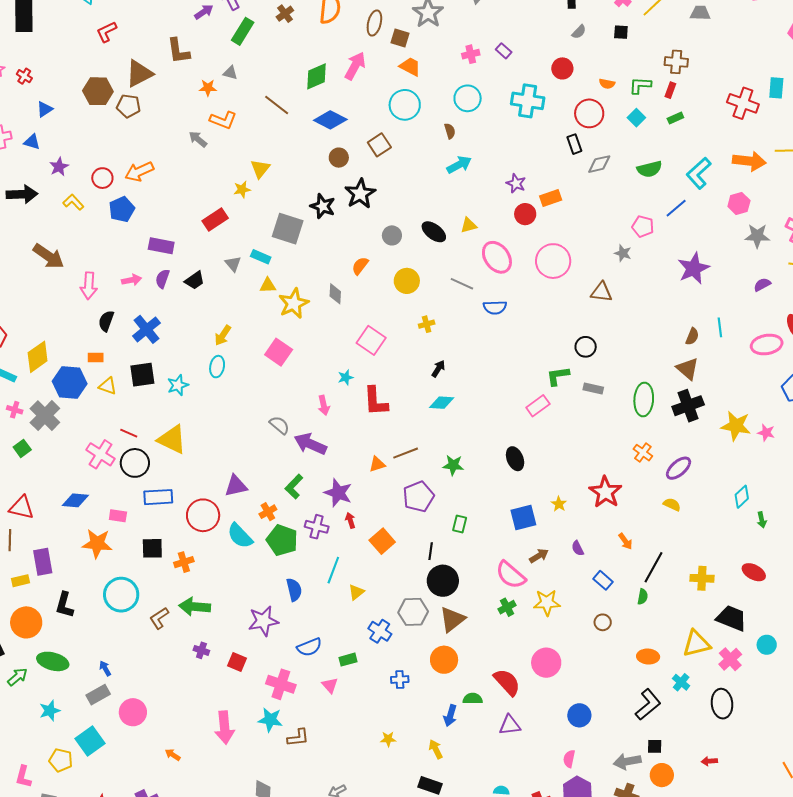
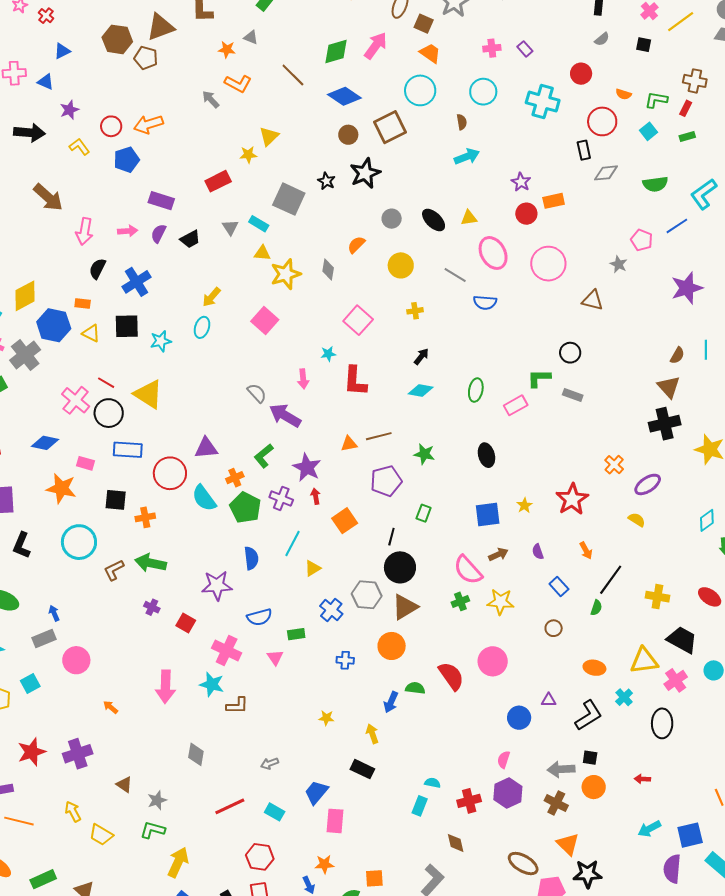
brown square: (379, 145) -> (390, 127), size x1.4
black star: (323, 206) -> (326, 181), size x0.7
green ellipse: (644, 399) -> (476, 390), moved, size x0.7
purple triangle: (510, 725) -> (549, 700), moved, size x0.7
cyan square: (90, 741) -> (30, 684), size x0.7

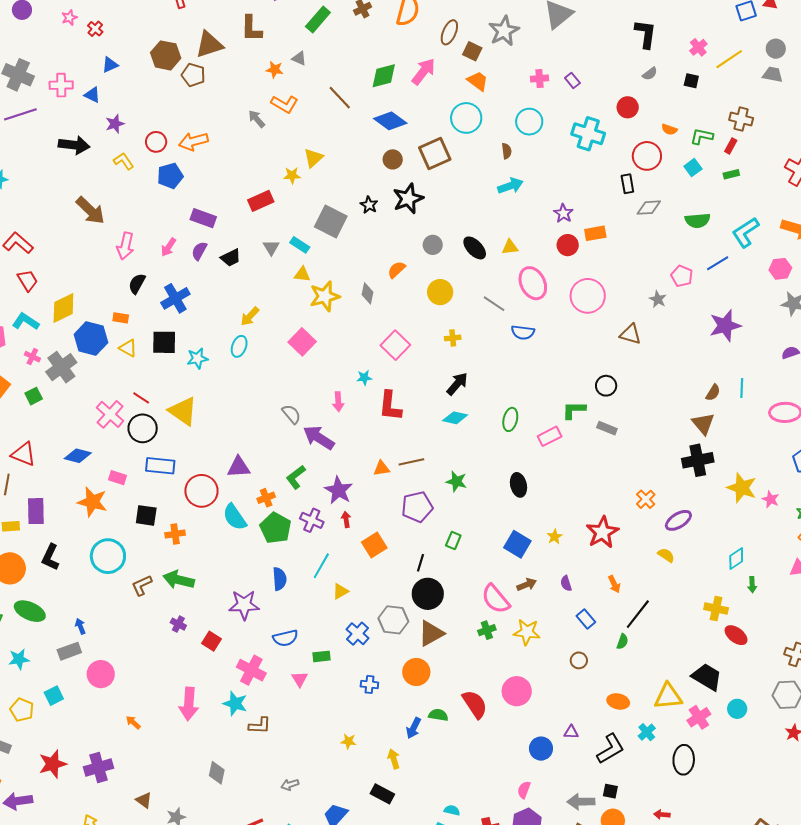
pink arrow: (128, 231) -> (169, 247), turned 126
black arrow: (421, 356) -> (457, 384), size x1.4
blue square: (488, 514) -> (517, 544), turned 36
yellow cross: (657, 597) -> (716, 609), moved

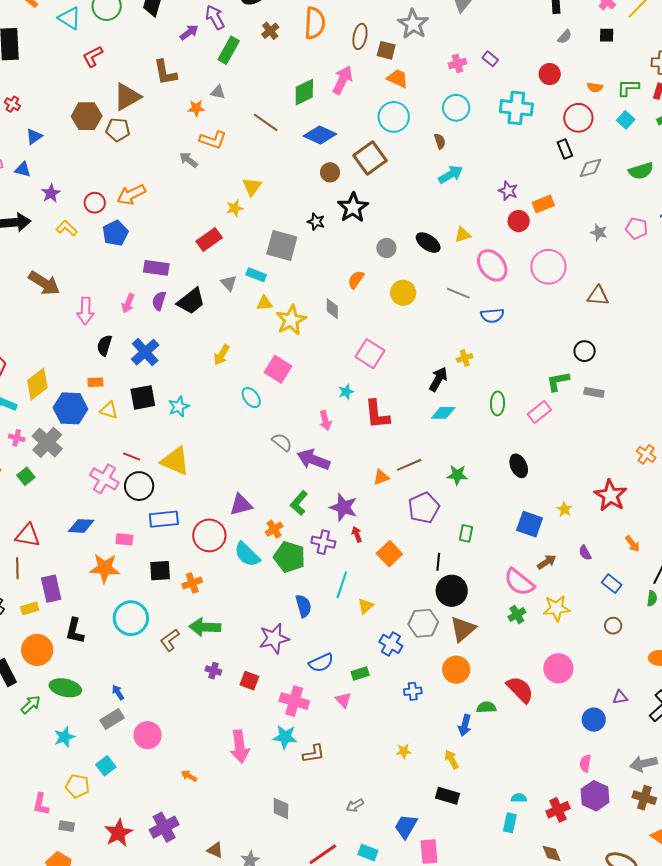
black trapezoid: (231, 258) -> (191, 301), size x1.4
gray star: (658, 299) -> (599, 233), moved
yellow cross: (453, 338) -> (465, 358), moved
cyan ellipse: (239, 346) -> (251, 398), moved, turned -45

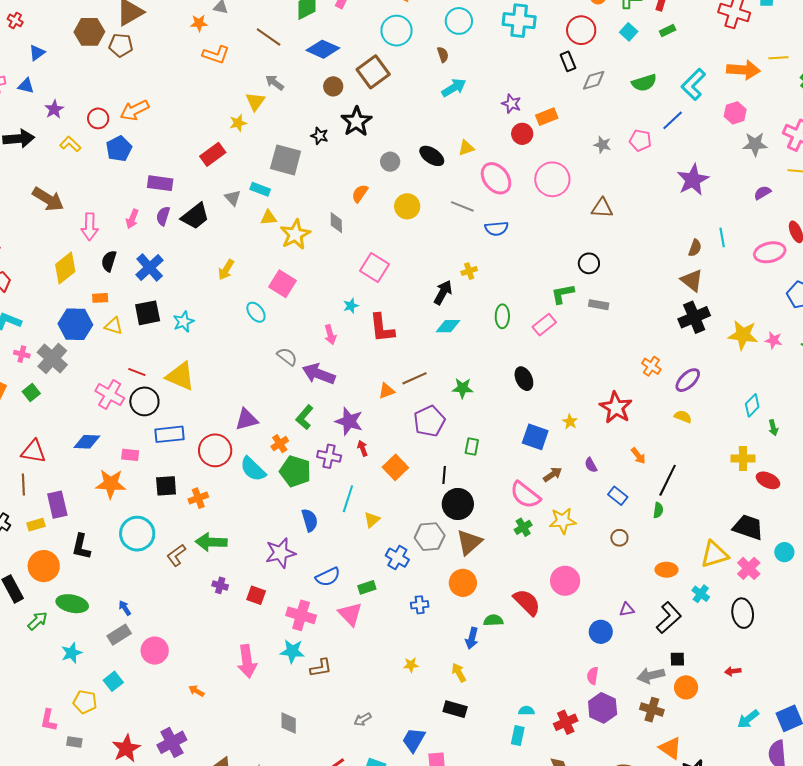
gray arrow: (189, 160) -> (275, 83), moved
yellow diamond: (37, 384) -> (65, 268), moved
pink triangle: (343, 700) -> (350, 614), size x1.5

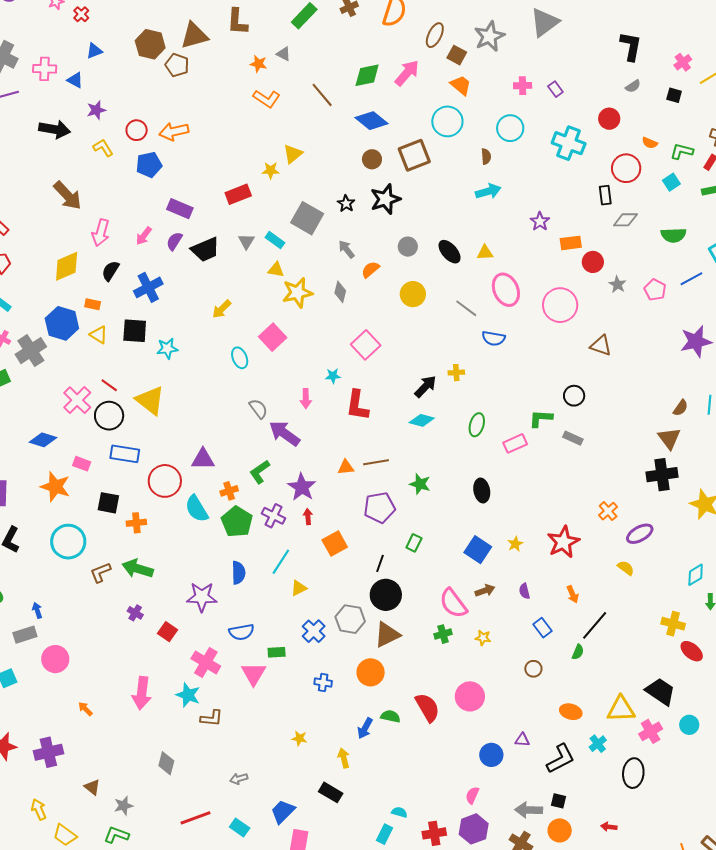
gray arrow: (275, 83) -> (346, 249), moved
red circle: (522, 134) -> (593, 262), moved
yellow star: (563, 521) -> (483, 638), size x0.6

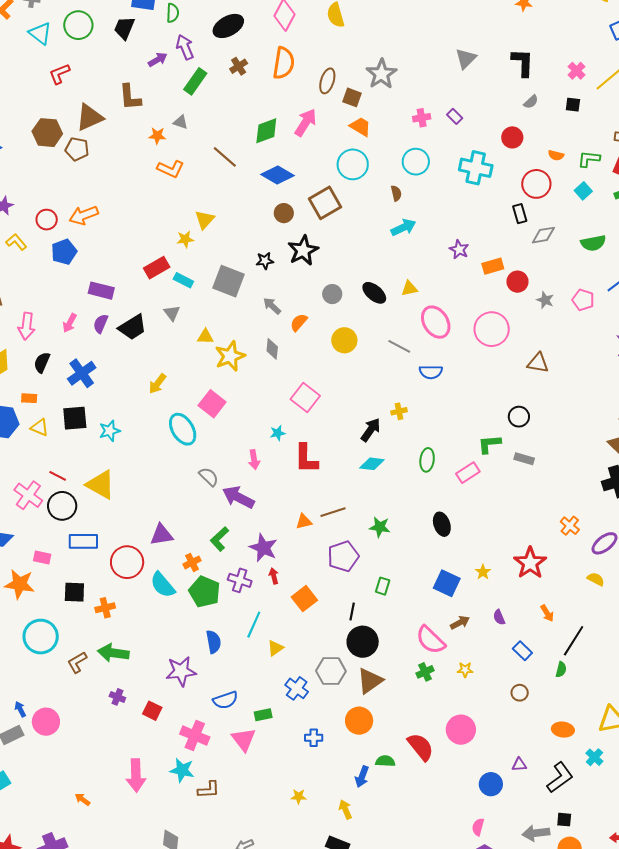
gray triangle: (545, 22) -> (466, 59), moved, size x0.7
black star: (346, 204) -> (265, 261), turned -30
cyan rectangle: (275, 240) -> (183, 280), moved
cyan ellipse: (240, 358) -> (183, 429), size x1.5
pink circle: (55, 659) -> (46, 722), moved

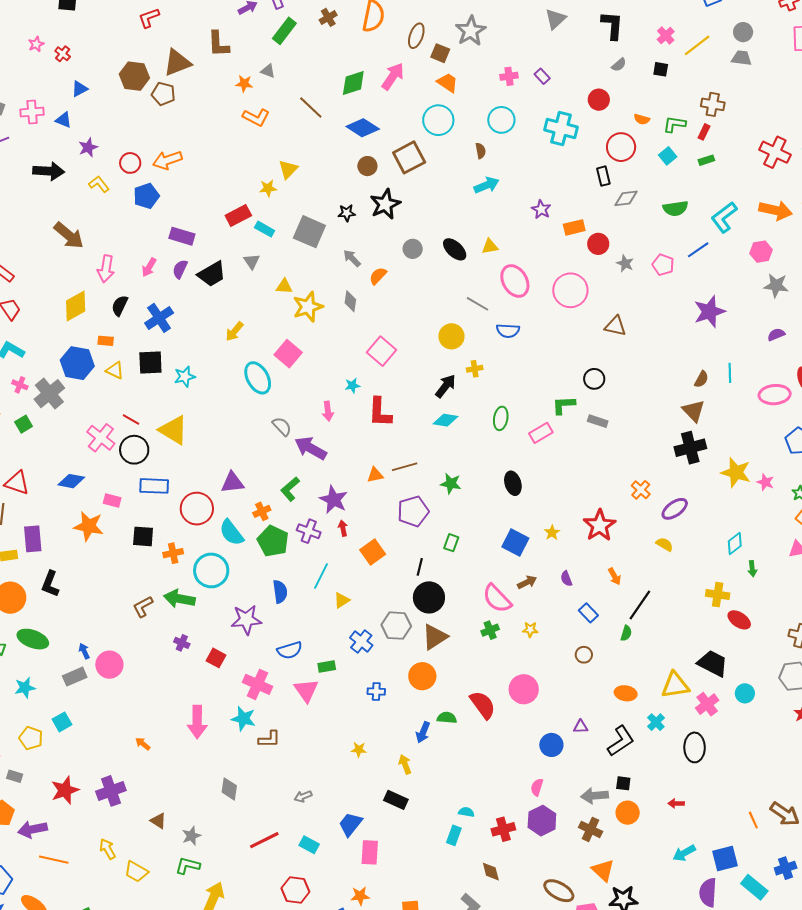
yellow circle: (344, 340) -> (451, 336), moved
cyan circle: (41, 637) -> (211, 570), moved

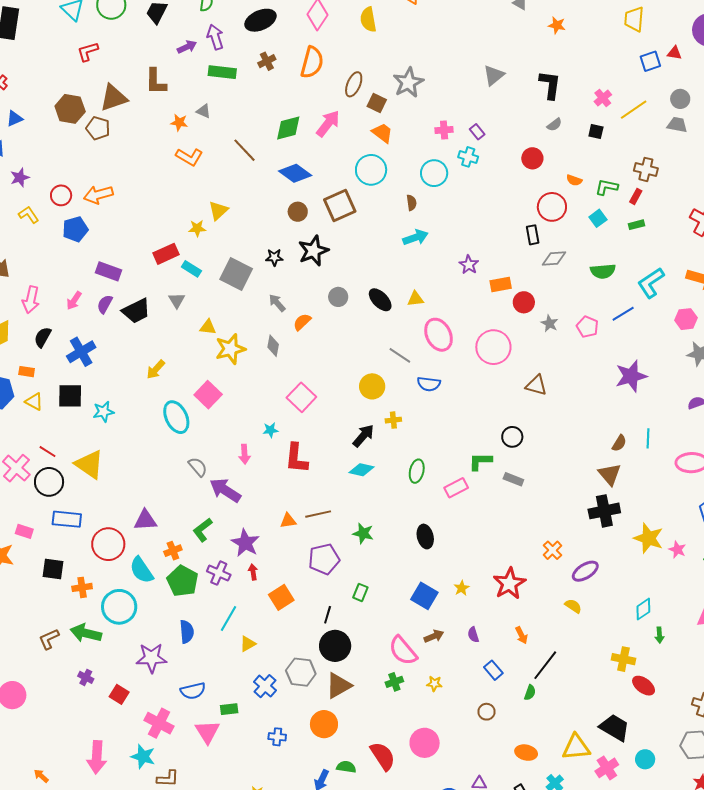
green rectangle: (284, 31) -> (222, 72), turned 56
cyan cross: (561, 128) -> (468, 157), moved, size x0.6

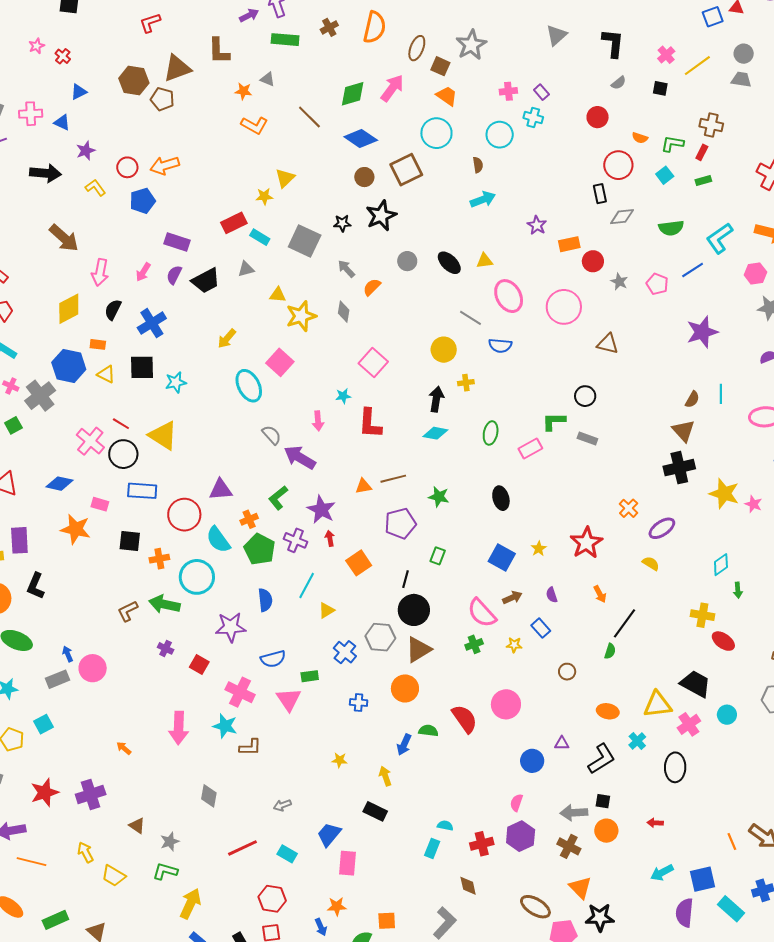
gray triangle: (177, 300) -> (246, 269), turned 48
black arrow: (363, 436) -> (436, 399), turned -30
blue rectangle: (493, 670) -> (541, 628), moved

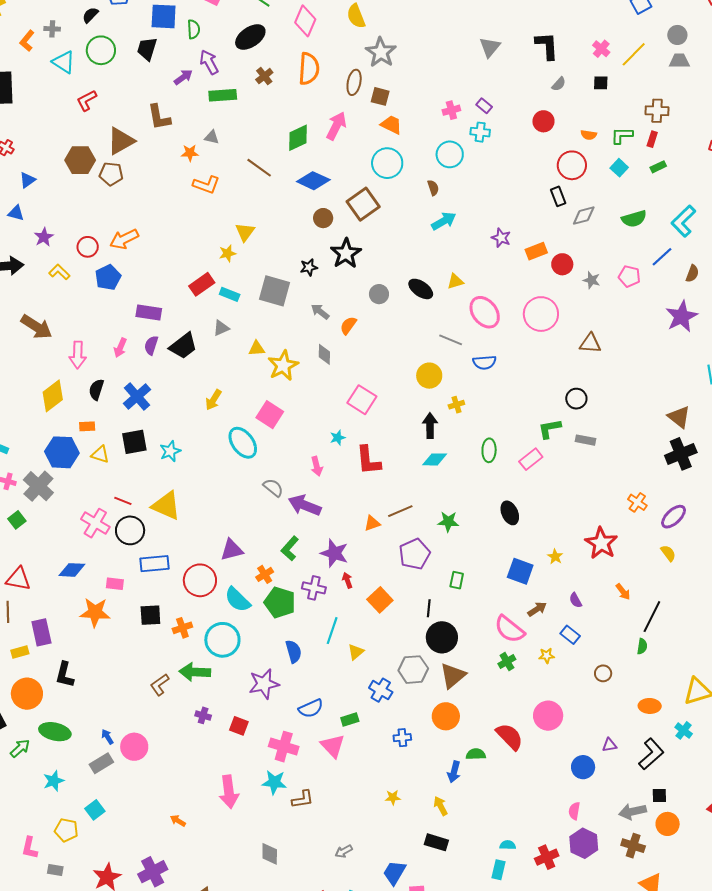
gray star: (471, 45) -> (381, 52), moved
brown semicircle: (692, 399) -> (692, 274), moved
yellow semicircle: (651, 563) -> (668, 553), turned 30

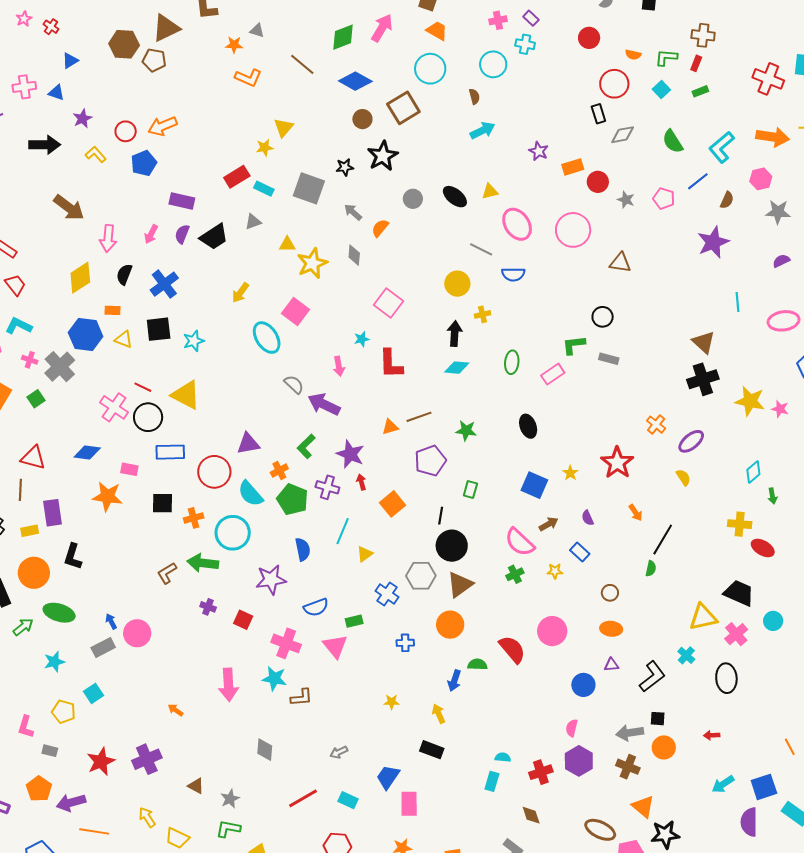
green semicircle: (634, 219) -> (673, 141), turned 70
orange ellipse: (650, 706) -> (611, 629), moved

